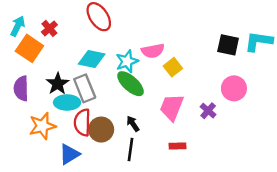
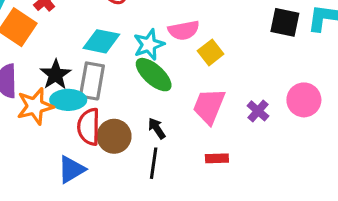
gray rectangle: (85, 88) -> (92, 81), turned 32
pink circle: (234, 88) -> (304, 100), moved
orange star: (42, 126) -> (35, 106), moved

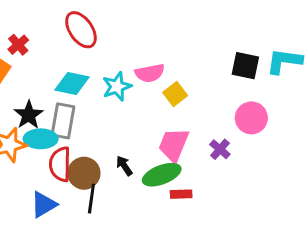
green ellipse: (154, 75) -> (162, 175), moved, turned -63
pink circle: (304, 100) -> (251, 118), moved
black line: (154, 163) -> (91, 199), moved

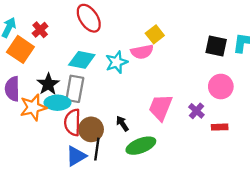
yellow square: (175, 94) -> (155, 34), moved
green ellipse: (162, 175) -> (141, 146), moved
red rectangle: (181, 194) -> (220, 127), moved
blue triangle: (44, 205) -> (76, 156), moved

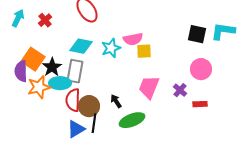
yellow square: (155, 34) -> (144, 51), moved, turned 35
orange square: (20, 49) -> (33, 59), moved

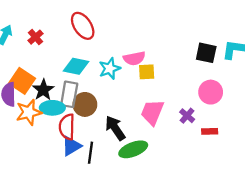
black arrow: (116, 101) -> (115, 128), size x1.6
brown circle: (89, 106) -> (85, 104), moved
blue triangle: (76, 129) -> (71, 146), moved

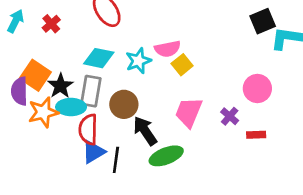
black square: (206, 53) -> (263, 21), moved, turned -35
yellow square: (147, 72) -> (182, 65), turned -36
brown circle: (85, 104) -> (124, 104), moved

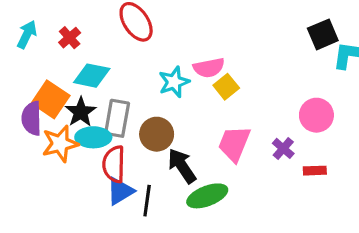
cyan diamond: (99, 58) -> (92, 76), moved

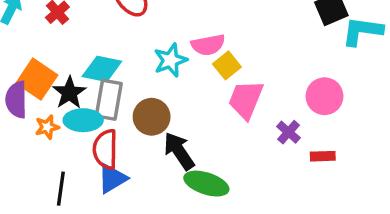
cyan diamond: (92, 76) -> (102, 69), moved
orange star: (60, 144) -> (47, 127), size x0.6
pink trapezoid: (234, 144) -> (246, 100), moved
green ellipse: (207, 196) -> (206, 184), turned 39
black line: (147, 201) -> (61, 189), moved

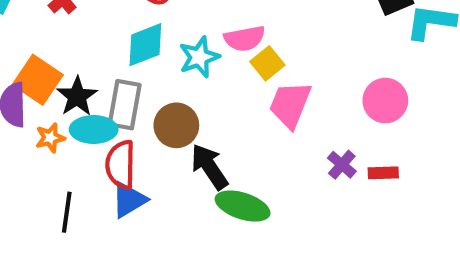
cyan diamond: (102, 69) -> (145, 45), moved, turned -33
purple cross: (289, 132) -> (342, 165), moved

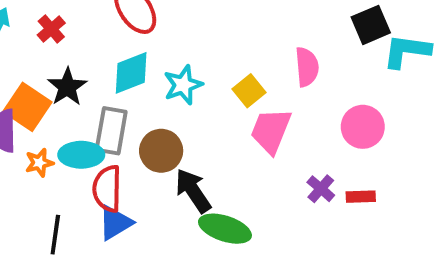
pink semicircle: (245, 38) -> (307, 67), moved, turned -84
black star: (77, 96) -> (67, 87), moved

